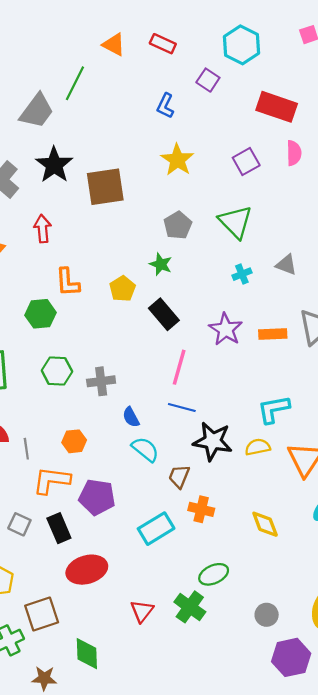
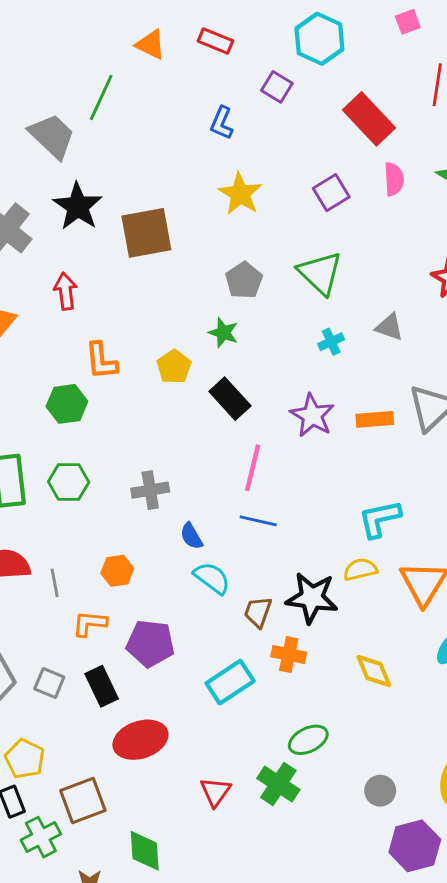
red rectangle: (277, 107) -> (369, 119), turned 30
gray trapezoid: (37, 111) -> (52, 136), turned -81
green hexagon: (57, 371) -> (69, 482), moved
black star: (213, 441) -> (312, 598), moved
orange L-shape: (52, 480) -> (90, 624), size x0.7

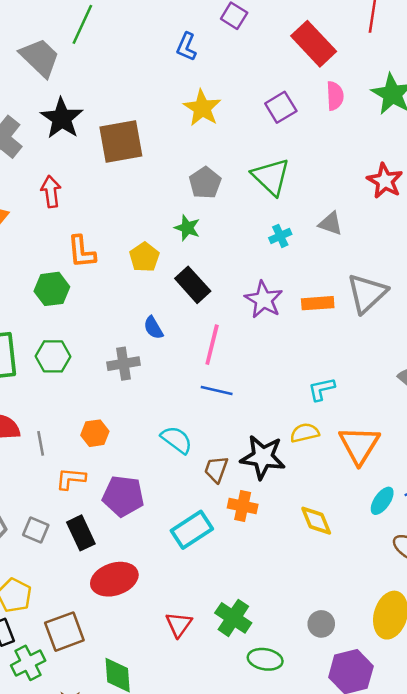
cyan L-shape: (380, 519) -> (321, 389), size x0.7
blue semicircle: (191, 536) -> (153, 328), moved
green ellipse: (308, 740) -> (265, 659), moved, turned 36

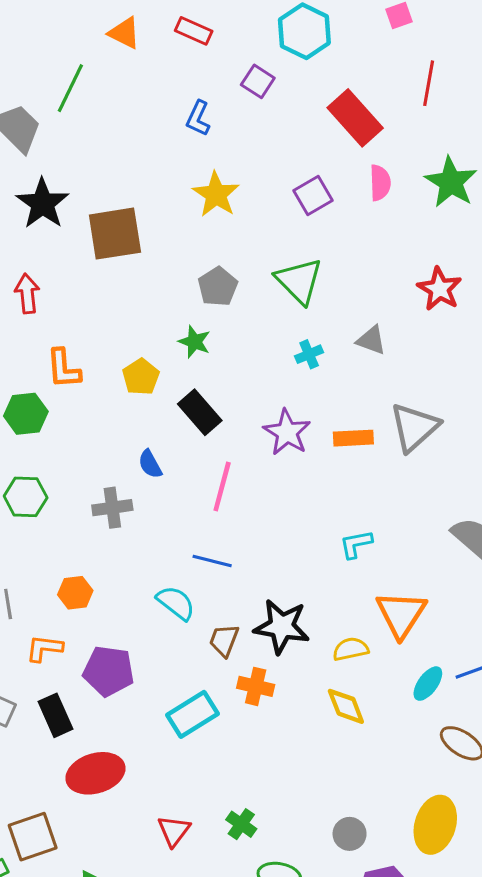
blue line: (217, 391) -> (212, 561), moved
yellow semicircle: (305, 433) -> (351, 649), moved
green cross: (233, 618) -> (241, 824), size x0.7

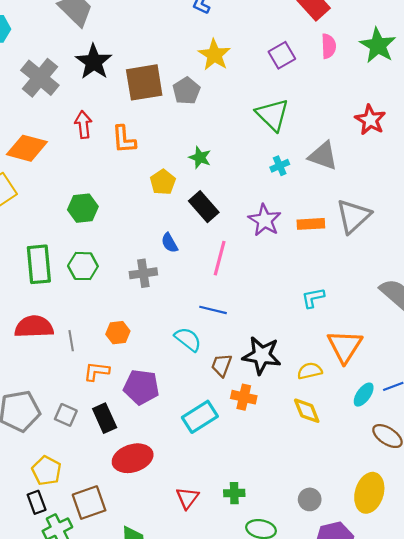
gray pentagon: (218, 287) -> (186, 91), moved
gray triangle: (371, 340) -> (323, 156), size x1.4
orange L-shape: (63, 369) -> (124, 139), moved
green cross: (241, 824) -> (234, 493), turned -36

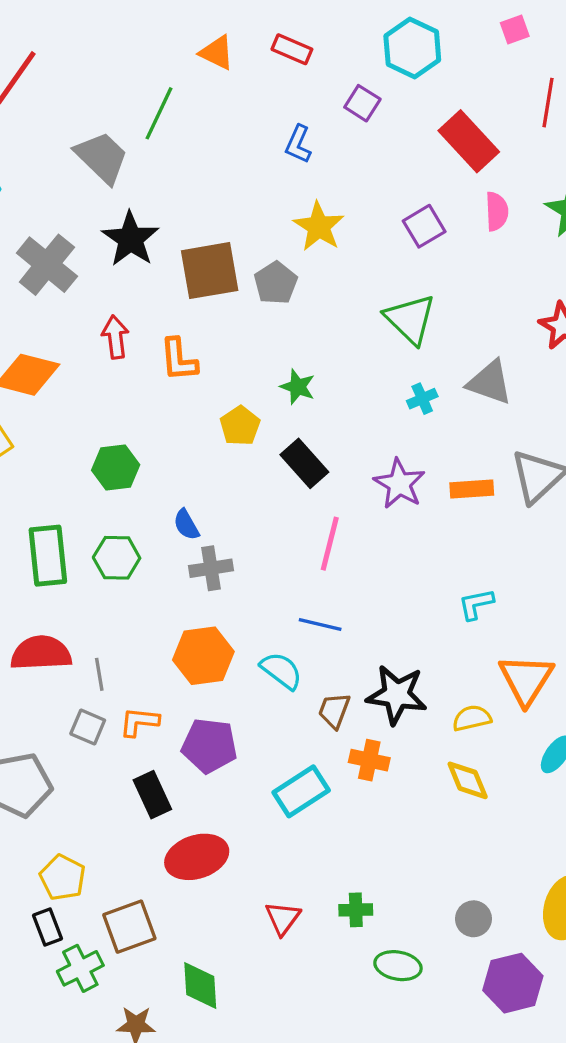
blue semicircle: (169, 243) -> (186, 525), moved
orange hexagon: (118, 333) -> (203, 656), moved, size x1.6
gray square: (66, 415) -> (88, 727), moved

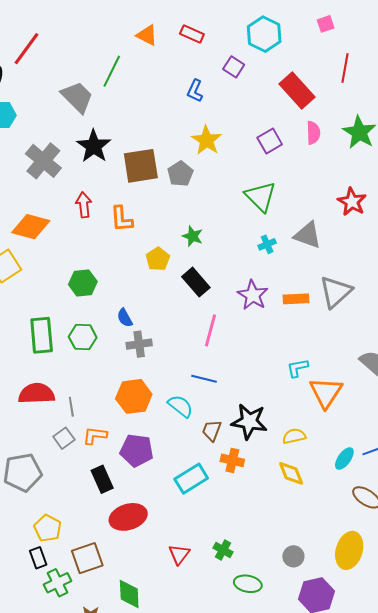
orange triangle: (526, 679) -> (326, 392), moved
gray square: (88, 727) -> (64, 438), turned 30
green cross: (356, 910) -> (223, 550), turned 30

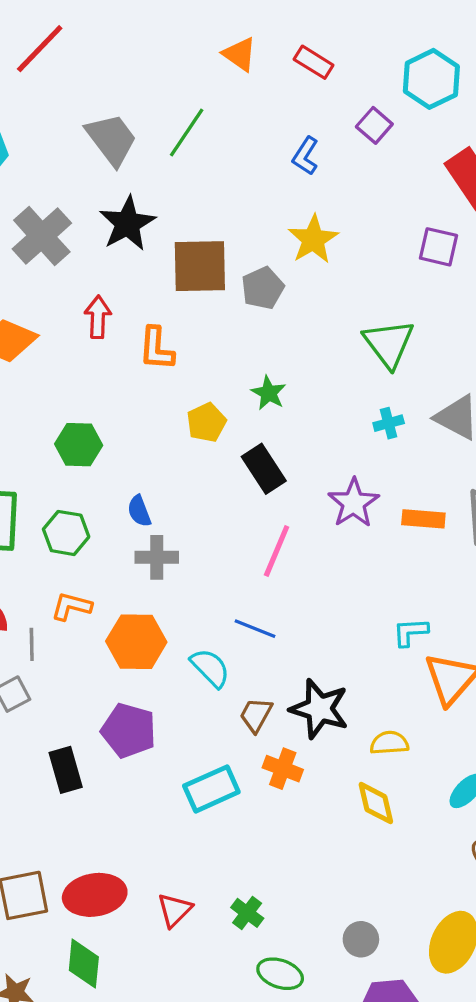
green line: (112, 71) -> (187, 132), moved
purple square: (270, 141) -> (438, 247), moved, turned 35
orange L-shape: (95, 436) -> (71, 606), moved
red ellipse: (128, 517) -> (95, 895), moved

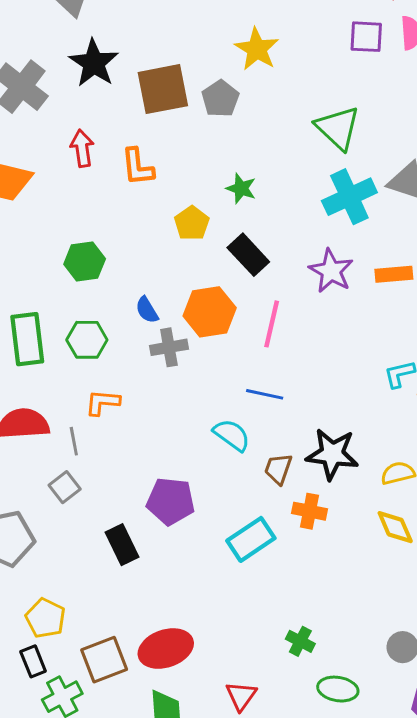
cyan cross: (389, 423) -> (349, 197), size x2.0
orange hexagon: (136, 642) -> (210, 312), moved
red triangle: (175, 910) -> (241, 696), moved

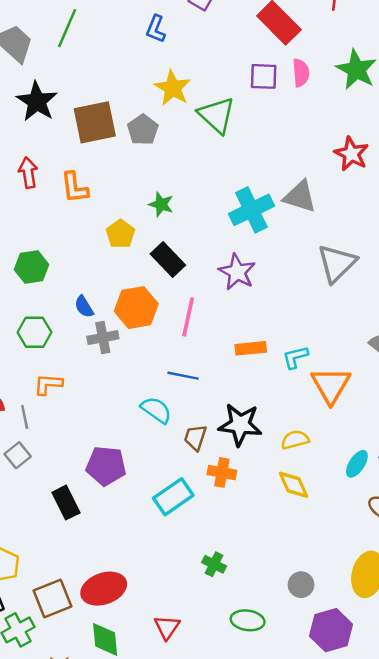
green triangle: (338, 128) -> (217, 115), moved
orange rectangle: (394, 274) -> (251, 348), moved
green cross: (300, 641) -> (214, 564), moved

